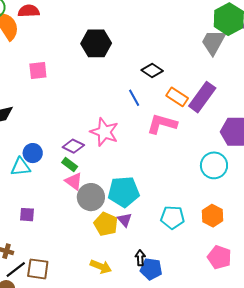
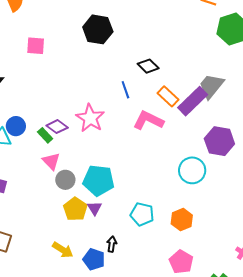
gray trapezoid: (213, 42) -> (211, 86), moved
green rectangle: (70, 164) -> (45, 135), moved
gray circle: (91, 197) -> (65, 180), size x0.7
black arrow: (140, 258) -> (112, 244), moved
blue pentagon: (151, 269) -> (94, 259), moved

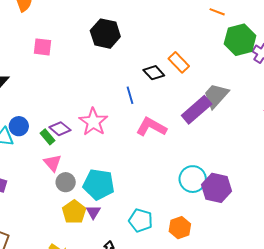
orange rectangle: (168, 96) -> (179, 62), moved
purple hexagon: (219, 141) -> (217, 188), moved

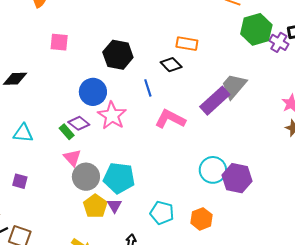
black hexagon: (105, 34) -> (118, 55), moved
orange rectangle: (179, 62) -> (187, 44), moved, turned -35
blue circle: (19, 126) -> (93, 92), moved, size x1.4
gray circle: (66, 182) -> (86, 177), size x1.4

